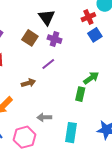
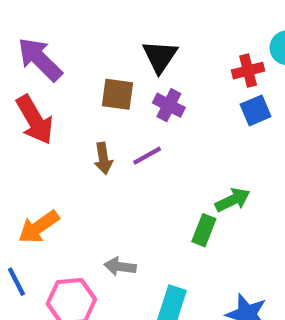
brown square: (30, 38) -> (118, 94), turned -35
brown arrow: (28, 83) -> (103, 158), moved, turned 88

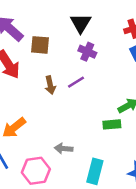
brown square: (118, 94) -> (40, 45), moved
green rectangle: (204, 230) -> (112, 124), turned 66

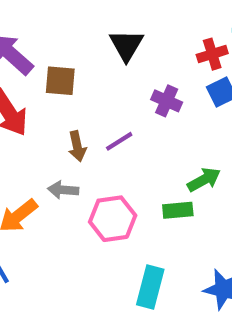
purple cross: (87, 52) -> (167, 101), moved
gray arrow: (64, 149) -> (63, 190), moved
pink hexagon: (36, 171) -> (113, 219), moved

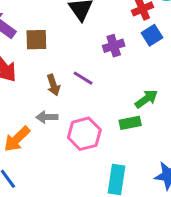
purple cross: (167, 101) -> (114, 46), turned -35
purple line: (119, 141) -> (83, 78), turned 70

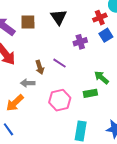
brown square: (36, 40) -> (28, 22), moved
green arrow: (146, 99) -> (101, 78), turned -105
gray arrow: (47, 117) -> (28, 83), moved

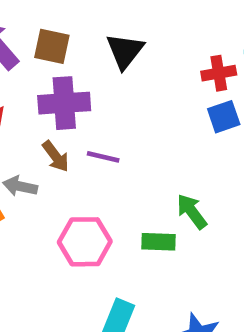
purple cross: (80, 42) -> (64, 103), moved, size x1.5
purple line: (59, 63) -> (103, 157), turned -32
brown arrow: (40, 67) -> (56, 156), turned -32

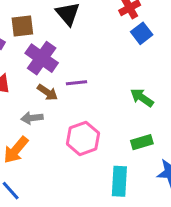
purple cross: (64, 103) -> (42, 58), turned -32
green rectangle: (158, 242) -> (142, 142), moved

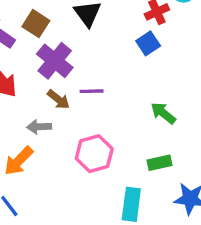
brown square: (22, 26) -> (36, 24), turned 35
blue square: (142, 33) -> (148, 43), moved

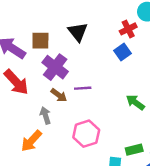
brown square: (36, 24) -> (40, 41), turned -30
gray arrow: (39, 127) -> (45, 115), turned 77
green rectangle: (160, 163) -> (134, 150), moved

